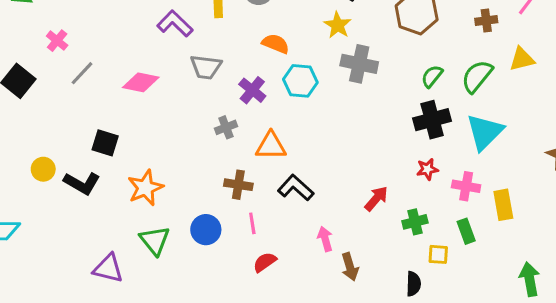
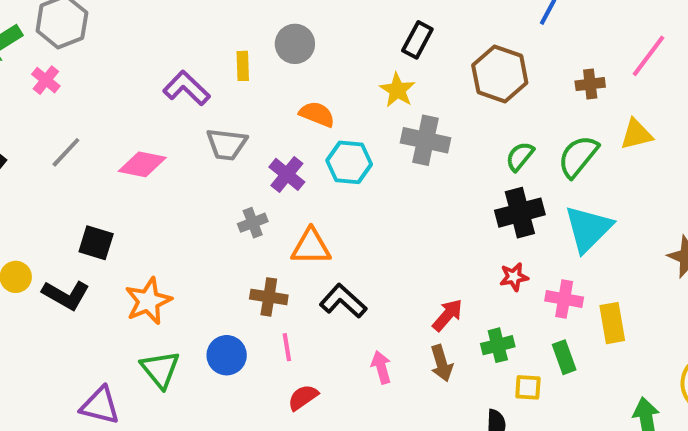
pink cross: (57, 41) -> (46, 80), moved
brown arrow: (350, 267) -> (442, 363), moved

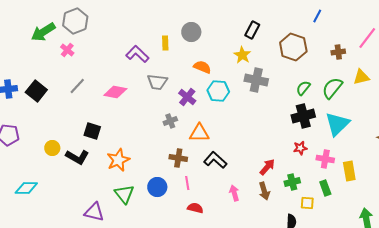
red semicircle: (303, 397) -> (195, 208), turned 49

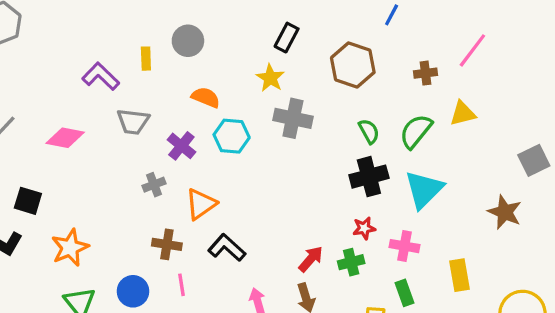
green semicircle: (303, 88) -> (369, 131), turned 112
orange triangle: (199, 133) -> (201, 204), turned -35
yellow rectangle: (349, 171) -> (459, 275), moved
green cross: (292, 182) -> (351, 262), moved

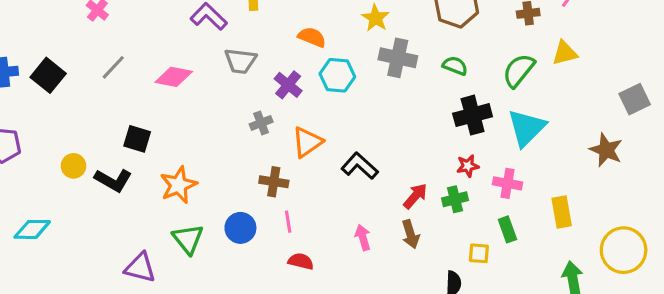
green semicircle: (369, 131) -> (455, 66), moved, turned -40
black L-shape: (227, 248) -> (360, 166), moved

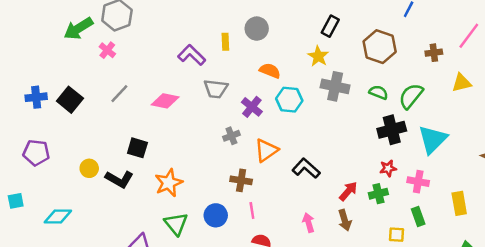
green semicircle: (519, 71) -> (411, 96), moved

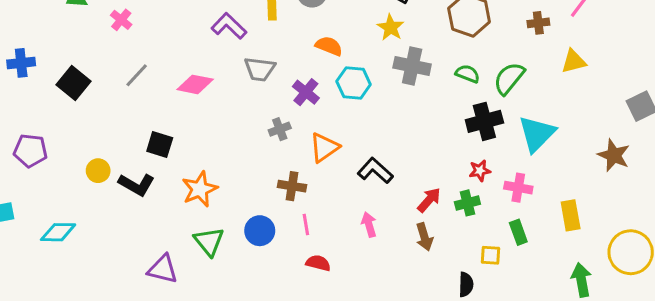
blue cross: (36, 97) -> (21, 63), moved
pink arrow: (309, 223) -> (369, 225), moved

